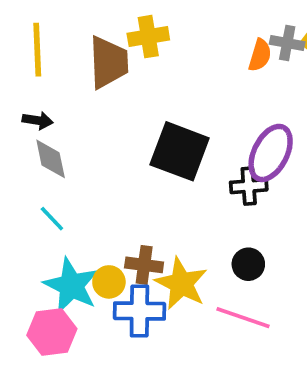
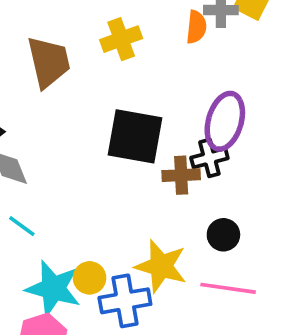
yellow cross: (148, 37) -> (121, 39), moved
brown cross: (144, 265) -> (181, 175), moved

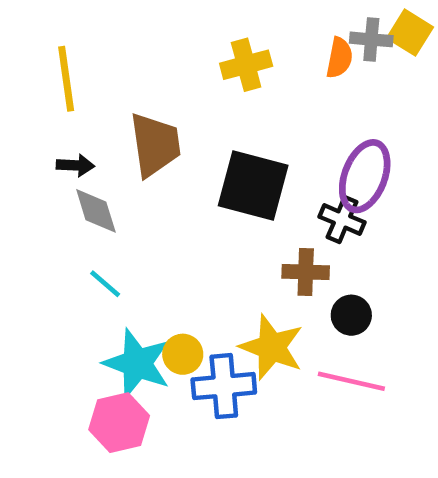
brown trapezoid: (49, 62) -> (155, 145), moved
black cross: (209, 158) -> (342, 220), turned 33
brown cross: (181, 175) -> (306, 272), moved

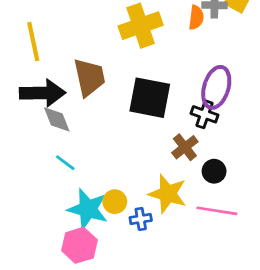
yellow cross: (246, 65) -> (141, 26), size x1.4
black arrow: (75, 165) -> (42, 93), size x2.0
brown cross: (306, 272) -> (185, 147), turned -36
blue cross: (224, 386) -> (141, 219), size x0.6

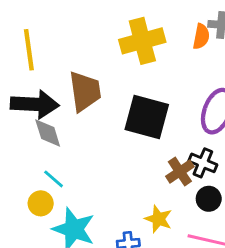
black cross: (204, 114) -> (203, 163), moved
yellow star: (168, 194) -> (158, 219), size x0.7
yellow circle: (115, 202) -> (41, 203), moved

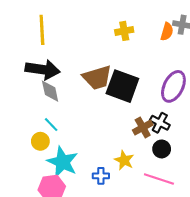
yellow cross: (142, 41) -> (124, 31), size x0.6
brown trapezoid: (85, 91) -> (97, 78), moved, turned 76

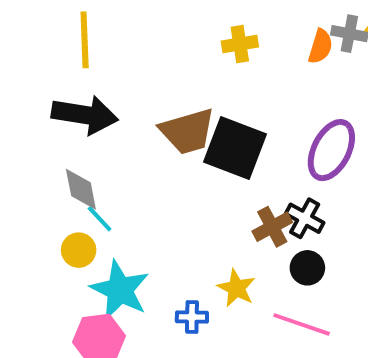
gray diamond: (50, 91) -> (81, 189), moved

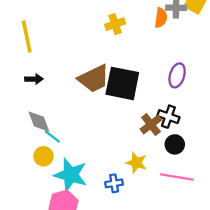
black arrow: (85, 115) -> (34, 79), size x0.5
purple ellipse: (331, 150) -> (177, 75), size x0.7

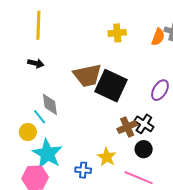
gray diamond: (39, 122) -> (50, 104), moved

